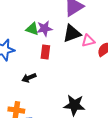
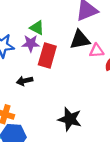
purple star: (45, 29) -> (31, 43), moved
red rectangle: (45, 52) -> (47, 55), size x1.5

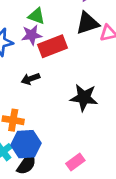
red rectangle: (47, 55) -> (53, 46), turned 60
black star: (70, 119) -> (84, 98), moved

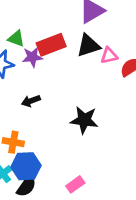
green triangle: (36, 16) -> (16, 39), moved
red rectangle: (53, 46) -> (51, 45), moved

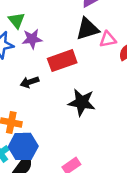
green triangle: (16, 39) -> (17, 20), turned 30
red rectangle: (51, 45) -> (62, 61), moved

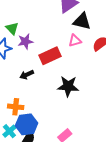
black triangle: (88, 29) -> (82, 21), moved, turned 36
pink triangle: (108, 39) -> (75, 41), moved

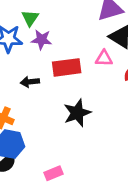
black star: (68, 86) -> (77, 113), turned 30

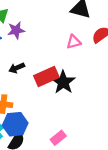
pink triangle: (104, 58) -> (74, 42), moved
red rectangle: (67, 67) -> (46, 76), moved

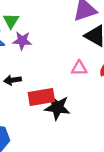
black star: (63, 82) -> (57, 107), turned 30

